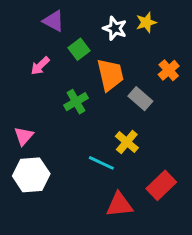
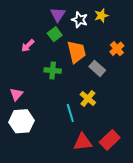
purple triangle: (54, 21) -> (58, 14), moved, turned 35
green cross: (76, 102) -> (53, 70), turned 35
cyan line: (101, 163) -> (70, 113), turned 48
red rectangle: (161, 185) -> (110, 140), moved

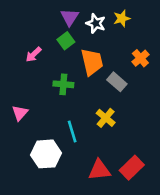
cyan line: (70, 113) -> (72, 132), moved
white hexagon: (22, 121) -> (46, 154), moved

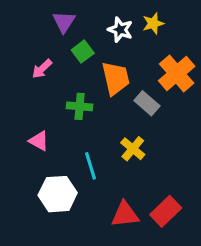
purple triangle: (70, 17) -> (64, 22), moved
orange cross: (140, 58) -> (177, 74), size x1.6
pink triangle: (20, 113) -> (39, 141), moved, turned -42

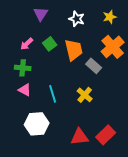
yellow star: (153, 23) -> (110, 17), moved
green square: (83, 52) -> (50, 44), moved
green cross: (80, 106) -> (23, 68), moved
cyan line: (91, 166) -> (53, 94), moved

